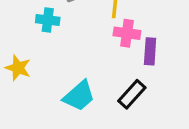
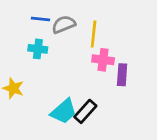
black rectangle: (132, 94) -> (85, 111), moved

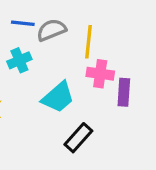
cyan cross: (38, 49) -> (19, 60), turned -30
cyan trapezoid: (64, 111) -> (58, 97), moved

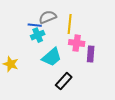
blue line: (23, 23) -> (35, 25), moved
cyan cross: (19, 60) -> (38, 35), moved

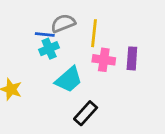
purple rectangle: (91, 54) -> (132, 58), moved

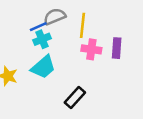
blue line: (45, 35) -> (38, 27), turned -30
cyan trapezoid: (69, 80) -> (43, 67), moved

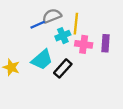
cyan cross: (42, 39) -> (63, 36), moved
black rectangle: (75, 98) -> (63, 68), moved

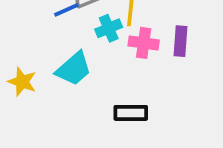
black rectangle: (63, 68) -> (131, 113), moved, turned 48

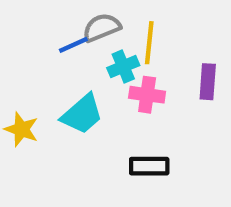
pink cross: (144, 43) -> (147, 95), moved

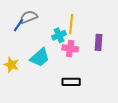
gray semicircle: (102, 28) -> (29, 17), moved
blue line: (73, 45) -> (18, 25), moved, turned -32

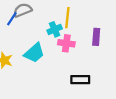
black rectangle: (71, 82) -> (80, 80), moved

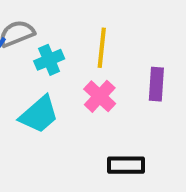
cyan cross: (55, 29) -> (49, 60), moved
pink cross: (66, 43) -> (100, 96), turned 35

